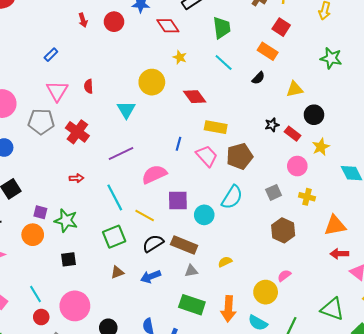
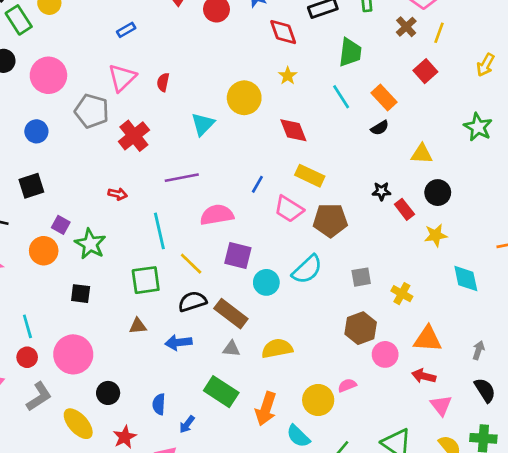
orange rectangle: (268, 51) -> (384, 98), moved
pink trapezoid: (207, 156) -> (289, 209), turned 150
pink circle: (297, 166) -> (385, 354), moved
yellow semicircle: (225, 262) -> (277, 348), size x1.6

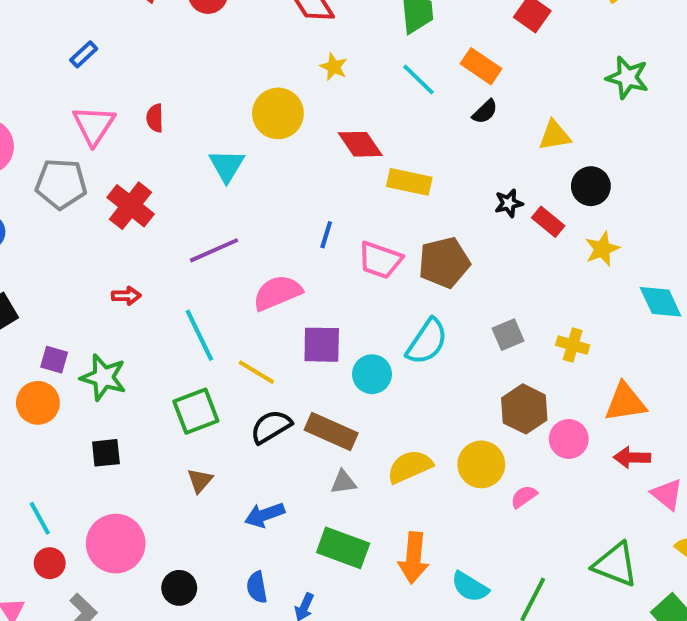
yellow rectangle: (310, 176) -> (409, 182), moved
brown triangle: (138, 326) -> (200, 481), turned -30
blue arrow: (178, 342) -> (265, 515), moved
yellow circle: (318, 400) -> (481, 464), moved

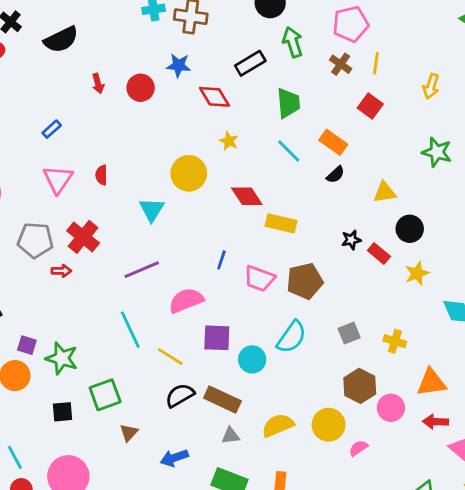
gray pentagon: (61, 184) -> (35, 240), moved
red arrow: (126, 296) -> (61, 271), moved
green square: (196, 411) -> (105, 395), moved

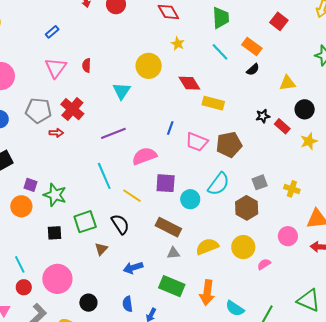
brown hexagon: (360, 386) -> (247, 208), moved
black semicircle: (180, 395) -> (120, 224), moved, turned 85

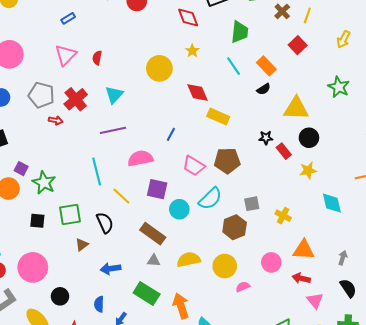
yellow triangle: (287, 83) -> (296, 108), size x1.5
cyan triangle: (122, 91) -> (114, 95), moved
pink trapezoid: (197, 142) -> (194, 166), moved
orange arrow: (207, 293) -> (181, 306), turned 145

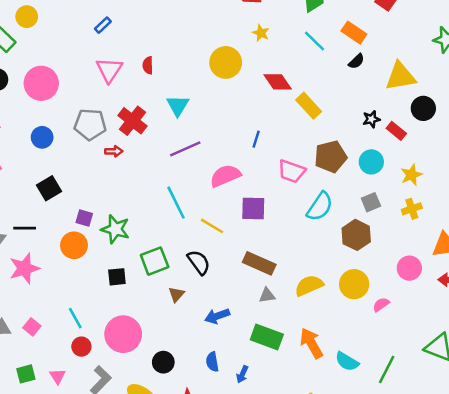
yellow rectangle: (218, 117) -> (309, 106), turned 35
yellow star: (308, 170) -> (411, 175), moved
cyan circle: (179, 209) -> (371, 162), moved
yellow cross: (283, 216) -> (412, 209), turned -35

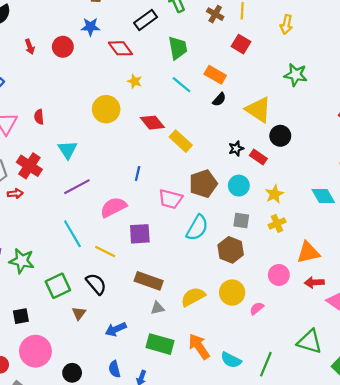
yellow triangle: (400, 76) -> (258, 110), turned 48
gray square: (371, 202) -> (241, 220), turned 35
black square: (117, 277) -> (21, 316), moved

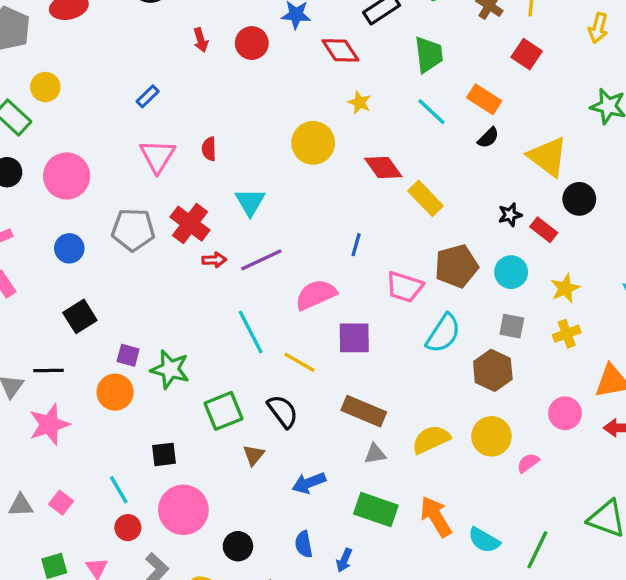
red arrow: (15, 194) -> (214, 260), moved

